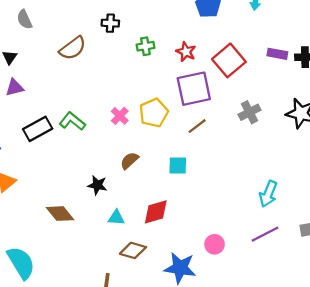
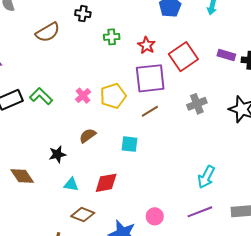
black star: (97, 185) -> (57, 154), turned -30

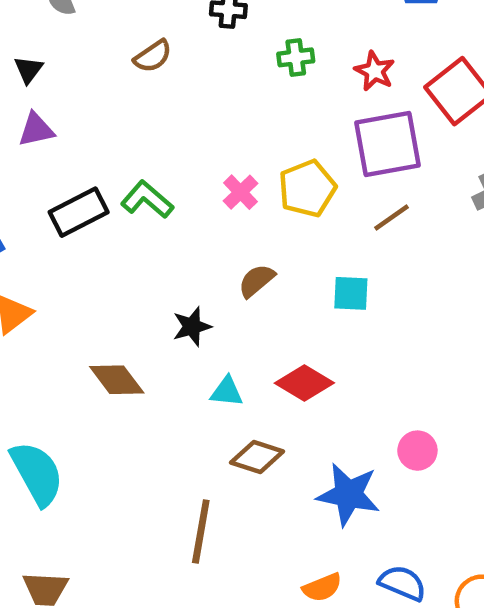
brown semicircle: (48, 32) -> (153, 56), size x0.7
red diamond: (106, 183) -> (304, 383), turned 45

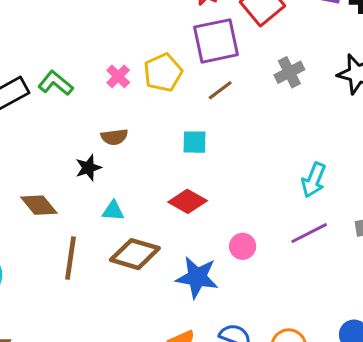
brown semicircle: (256, 281) -> (114, 137), moved, turned -145
red diamond: (304, 383) -> (188, 201), moved
brown diamond: (257, 457) -> (135, 254), size x1.4
brown line: (201, 531) -> (71, 258), moved

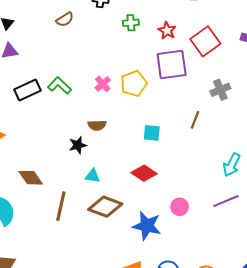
brown line: (220, 90) -> (195, 120), moved, turned -36
brown diamond: (39, 205) -> (31, 178), moved

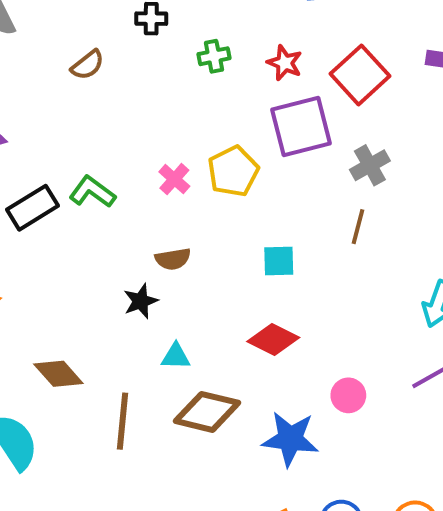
gray cross: (220, 90) -> (370, 165), moved

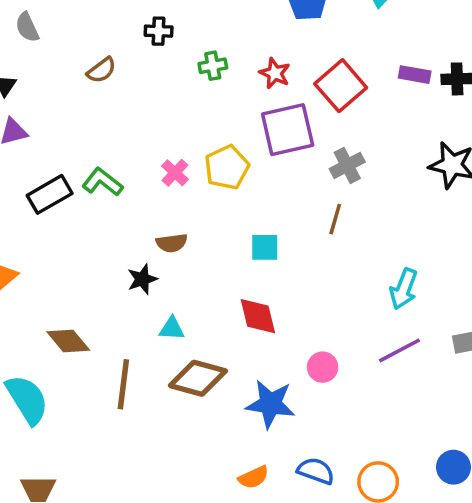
red diamond: (273, 339) -> (258, 316), turned 48

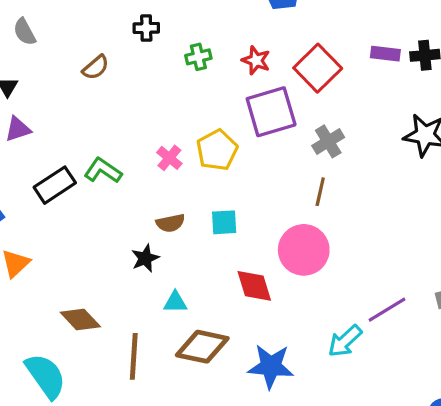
cyan square: (265, 247) -> (224, 222), moved
cyan arrow: (404, 289) -> (345, 341), moved, turned 30
pink circle: (323, 367) -> (304, 250), moved, size x1.8

